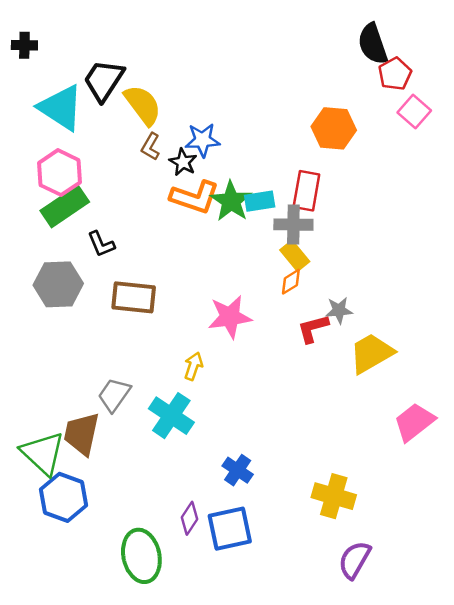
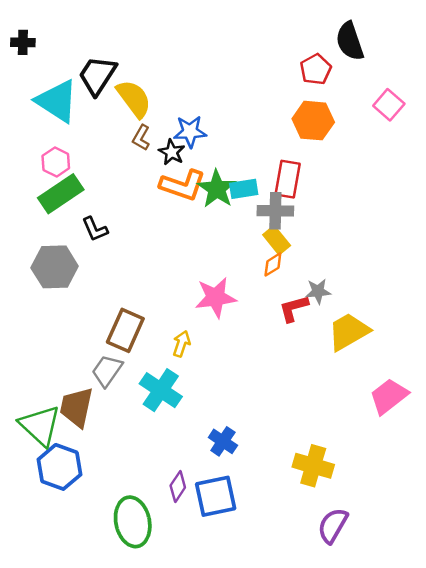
red pentagon: (395, 74) -> (316, 69), moved
pink hexagon: (60, 173) -> (56, 162), size x0.7
brown rectangle: (134, 297) -> (125, 330), moved, turned -72

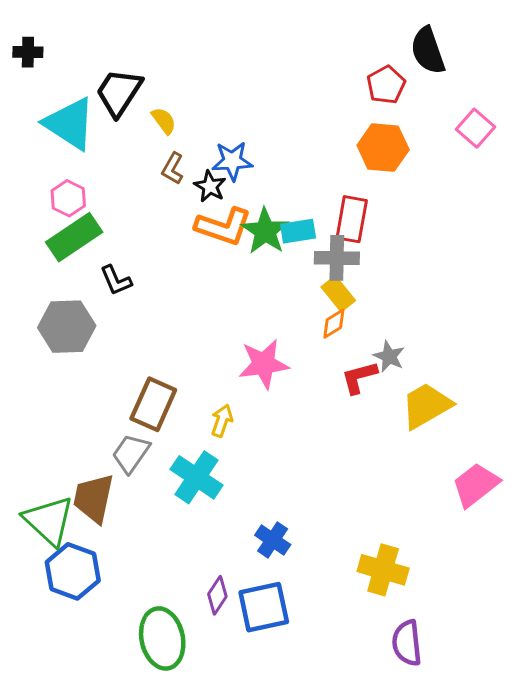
yellow semicircle: (134, 99) -> (164, 121), size x0.6
gray star: (318, 291) -> (389, 356), turned 30
purple semicircle: (333, 526) -> (407, 643), turned -36

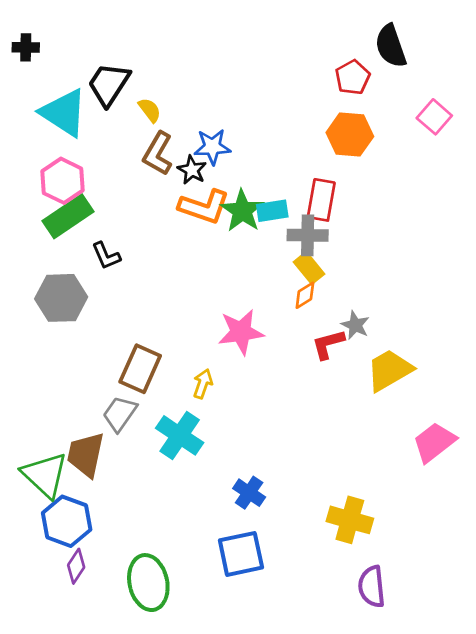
brown L-shape: (173, 168) -> (158, 154), size x1.5
pink hexagon: (68, 198) -> (63, 181), size x1.4
purple diamond: (217, 595) -> (76, 566), moved

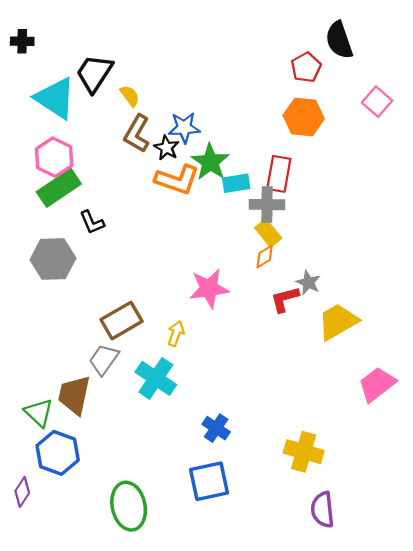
green star: (242, 211) -> (210, 162), moved
brown rectangle: (140, 369) -> (122, 320), turned 36
green triangle: (45, 475) -> (39, 413), size x0.7
purple diamond: (76, 566) -> (22, 492), moved

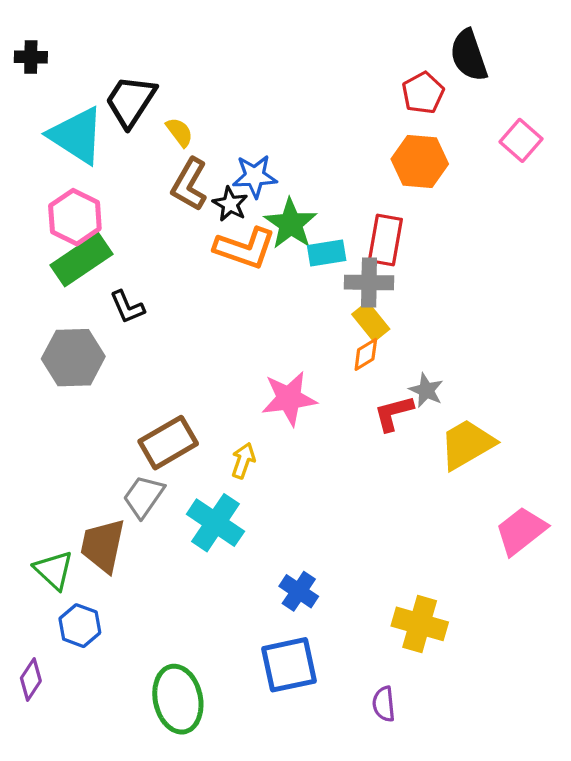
blue hexagon: (58, 453) -> (80, 626), size x0.7
purple semicircle: (323, 510) -> (384, 704), moved, size x0.7

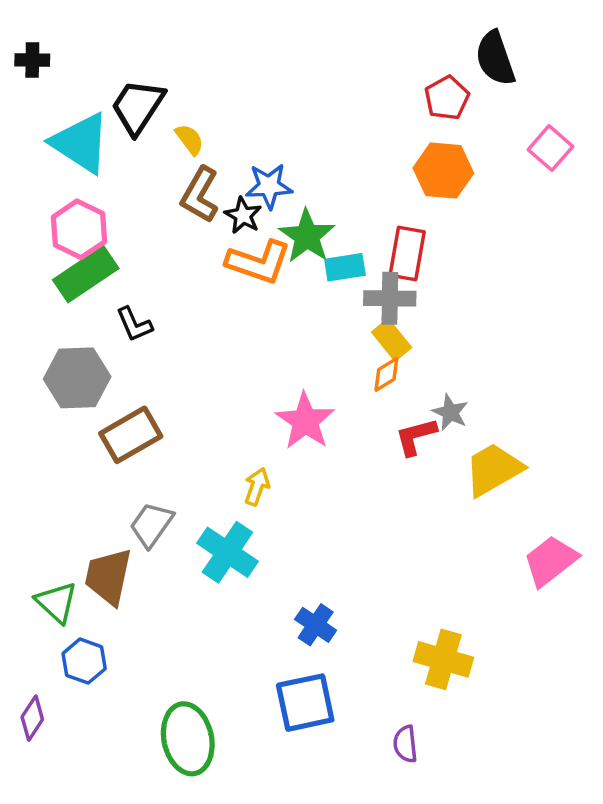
pink star: (289, 398) -> (305, 421), turned -30
brown rectangle: (168, 443) -> (131, 435), moved

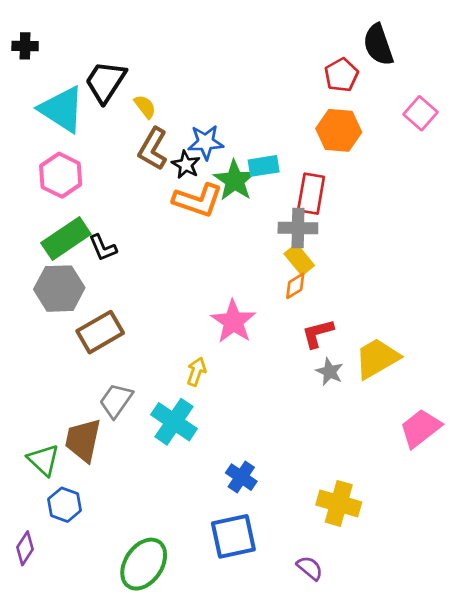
cyan rectangle: (345, 267) -> (264, 166), moved
green rectangle: (86, 274) -> (66, 238), moved
gray star: (450, 412) -> (330, 372), moved
green ellipse: (188, 739) -> (144, 564), turned 46
purple semicircle: (405, 744) -> (310, 568), turned 136

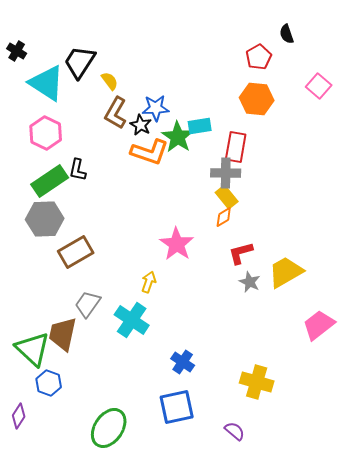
black semicircle: (378, 45) -> (287, 34), size x0.6
black cross: (25, 46) -> (17, 51), moved, turned 30
black L-shape: (103, 248) -> (78, 170), moved, turned 35
green triangle: (44, 460) -> (33, 349), size x1.4

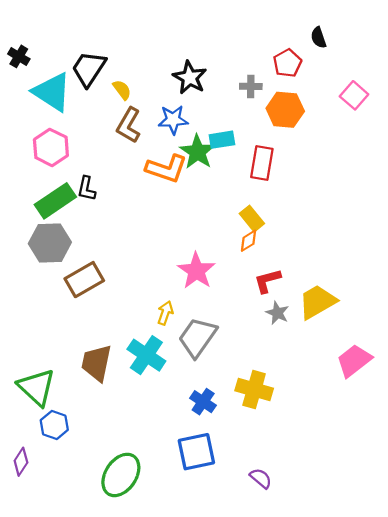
black star: (141, 125) -> (190, 78), moved, size x1.4
gray cross: (226, 173) -> (251, 86), moved, size x0.7
gray trapezoid: (88, 304) -> (197, 337), moved, size x1.4
brown trapezoid: (63, 334) -> (96, 363), moved
yellow cross: (257, 382) -> (254, 389), moved

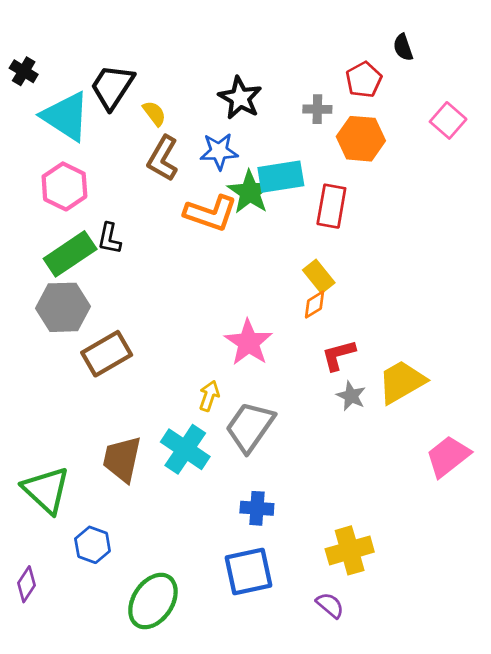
cyan rectangle: (222, 140) -> (281, 177), size x1.4
yellow cross: (254, 389) -> (350, 550), moved, turned -32
blue cross: (203, 402) -> (257, 508), turned -30
blue hexagon: (54, 425) -> (93, 545), moved

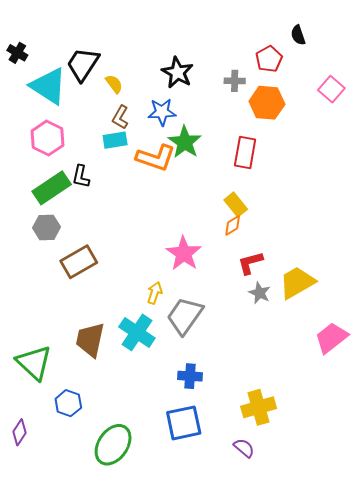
brown L-shape: (163, 158) -> (120, 117), size x0.7
cyan rectangle: (281, 177) -> (115, 140), moved, size x0.7
gray hexagon: (63, 307) -> (46, 227), size x0.7

